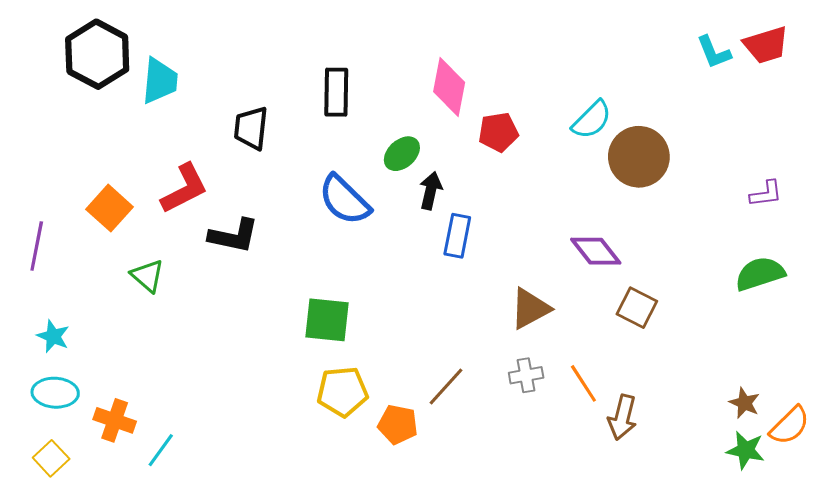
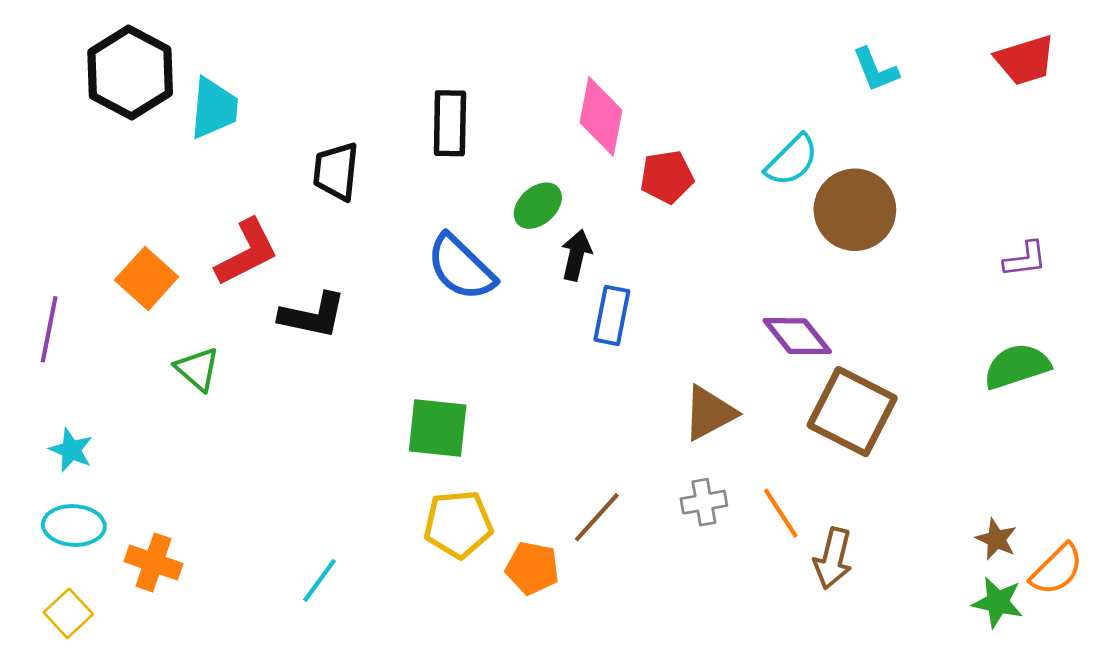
cyan L-shape: (714, 52) -> (875, 70), moved
brown square: (637, 308) -> (852, 412), size x1.6
cyan line: (161, 450) -> (320, 580), moved

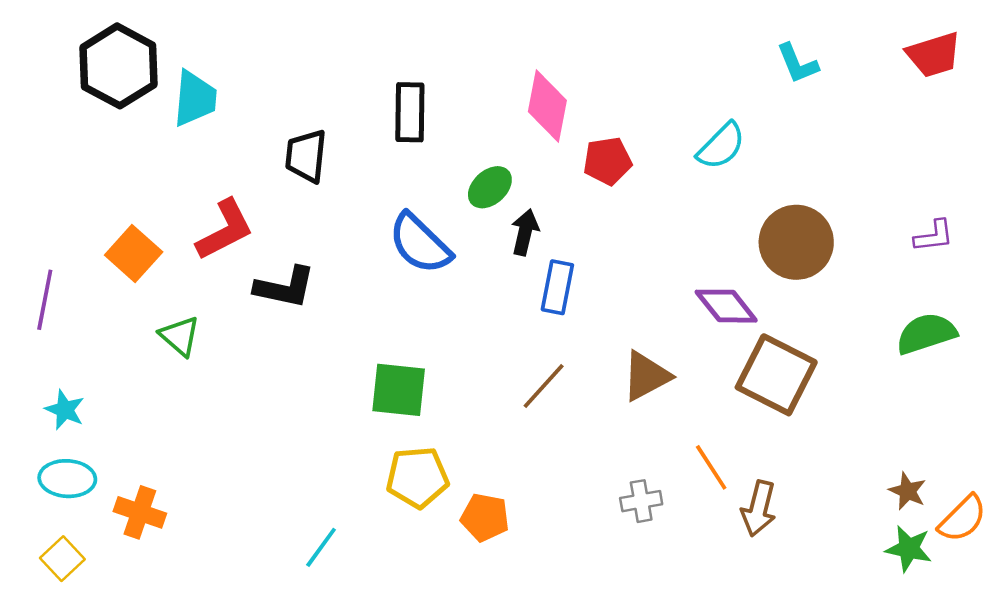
brown circle: (855, 210) -> (796, 242), moved
gray cross: (704, 502) -> (641, 501), moved
brown line: (597, 517) -> (544, 386), moved
cyan line: (320, 580) -> (321, 547), moved

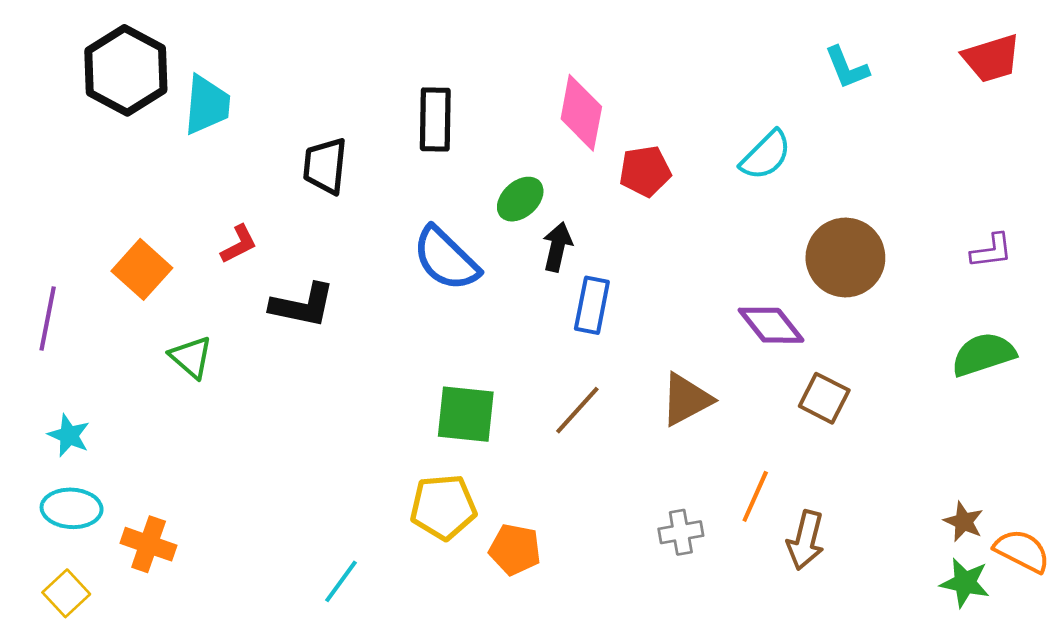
red L-shape: (225, 230) -> (239, 244), size x0.6
brown square: (776, 375) -> (824, 398), size x0.6
green square: (399, 390) -> (466, 414), moved
orange line: (711, 467) -> (755, 496), turned 57
orange semicircle: (963, 519) -> (1022, 551), turned -108

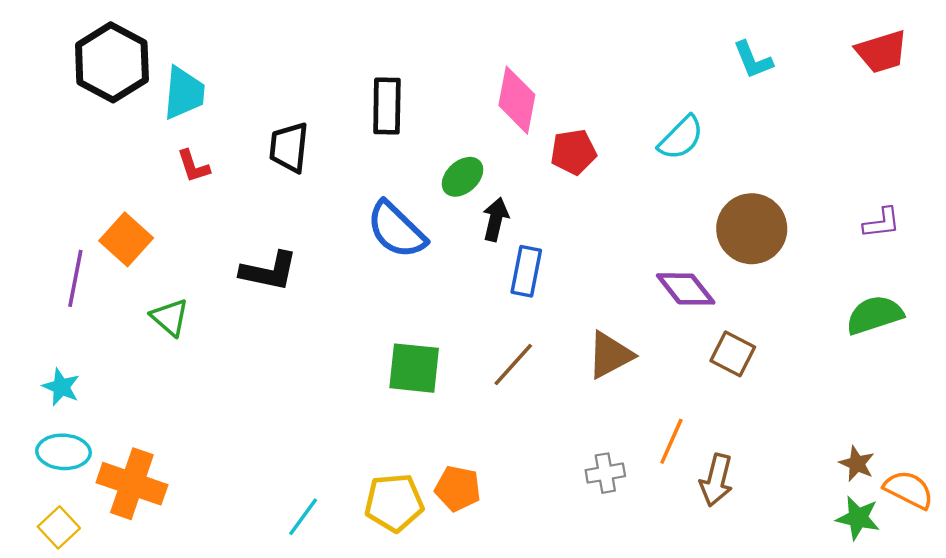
red L-shape: (239, 244) -> (193, 166), moved, turned 99
purple line: (48, 319) -> (75, 278), moved
yellow pentagon: (443, 507) -> (394, 503), moved
orange cross: (149, 544) -> (132, 484), size x1.4

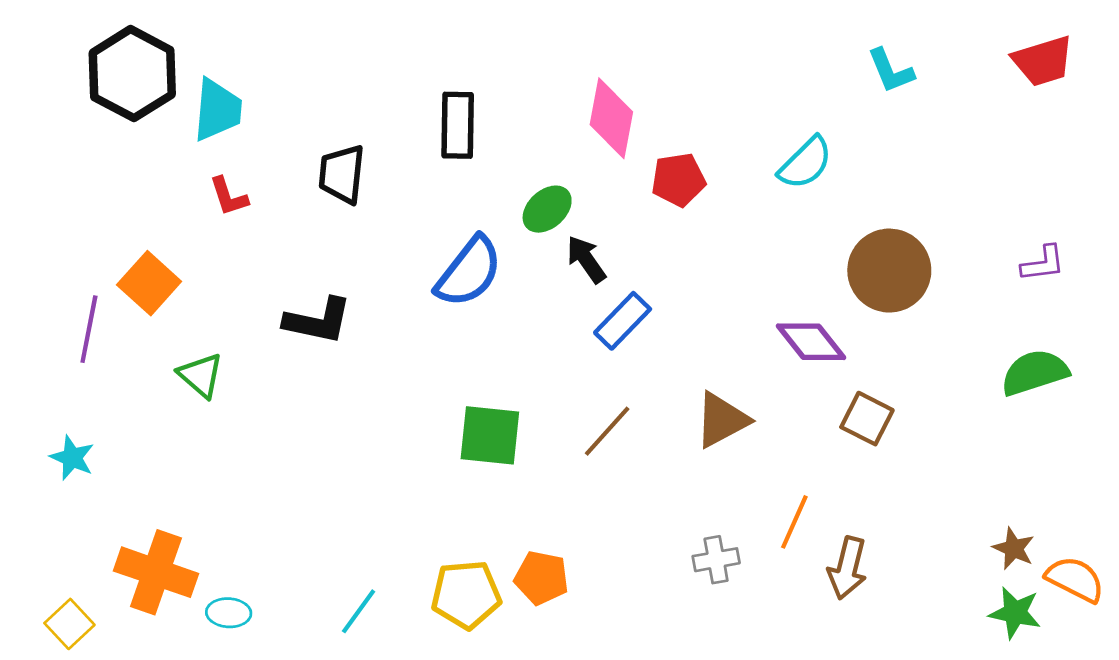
black arrow: (496, 219) -> (586, 259), turned -48
blue semicircle: (396, 230) -> (469, 272), turned -96
blue rectangle: (526, 271) -> (623, 321), turned 33
cyan ellipse: (64, 452) -> (229, 613), moved, size x0.7

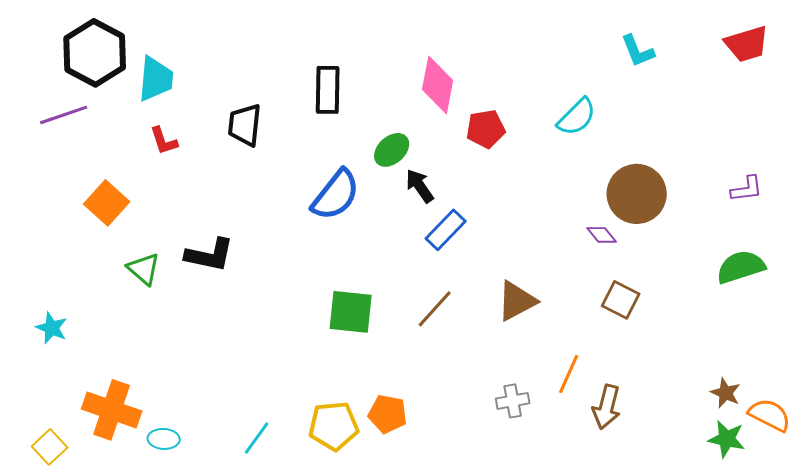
black L-shape: (318, 321) -> (210, 255), moved
purple line: (89, 329) -> (64, 115), moved, turned 60
purple diamond: (811, 342) -> (602, 235), moved, size x0.6

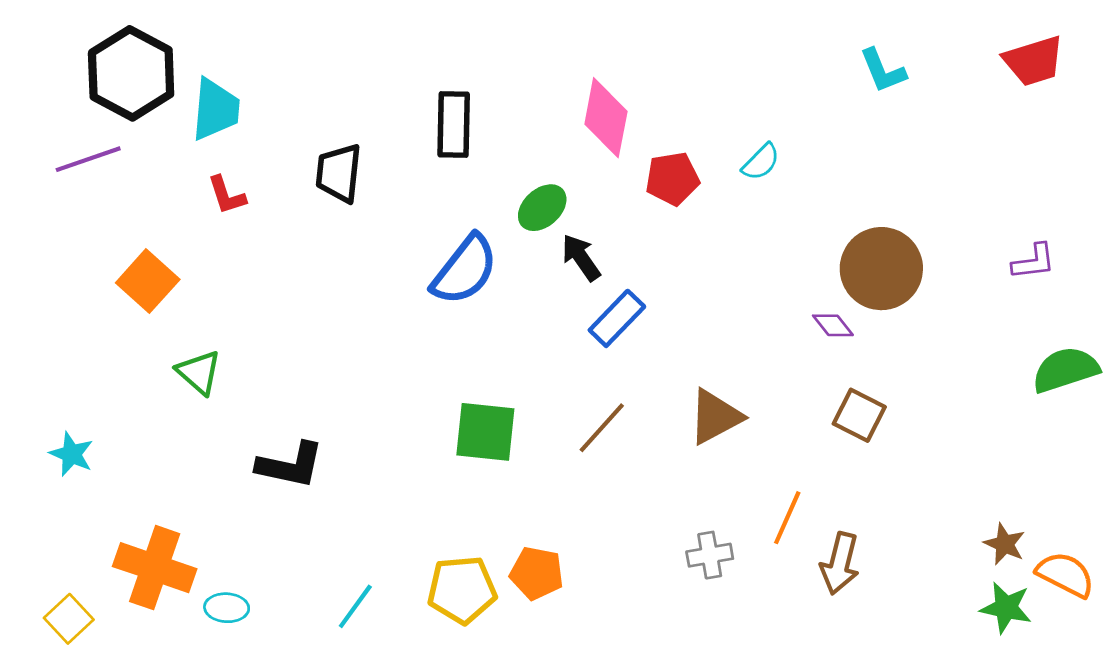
cyan semicircle: (577, 117) -> (761, 162), moved, size x0.7
black L-shape: (210, 255) -> (290, 465), moved
green semicircle: (741, 267) -> (1065, 370), moved

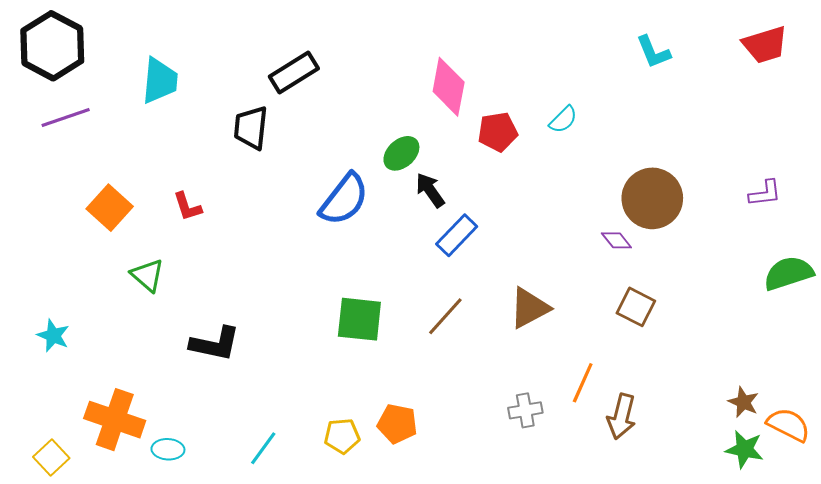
black hexagon: (131, 73) -> (52, 46), moved
black rectangle: (454, 125) -> (294, 72), moved, turned 57
red L-shape: (227, 195) -> (187, 207), moved
yellow pentagon: (462, 590) -> (342, 436), size x0.7

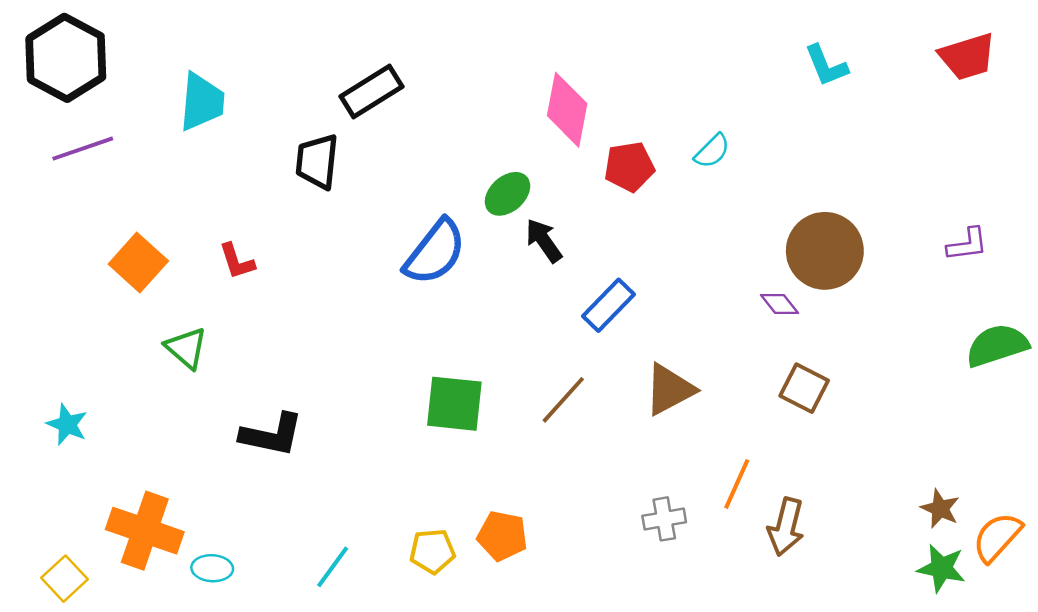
blue rectangle: (457, 235) -> (609, 305), moved
orange semicircle: (788, 425) -> (997, 537), turned -75

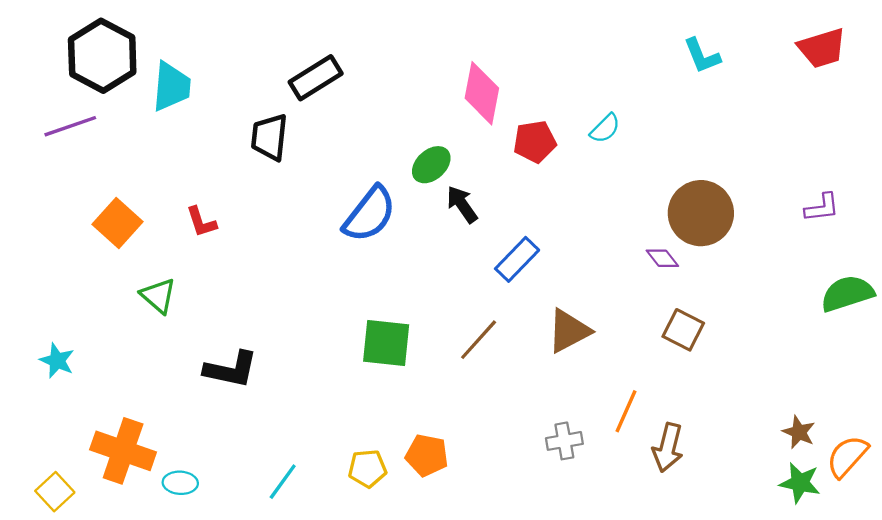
black hexagon: (66, 58) -> (102, 56), moved

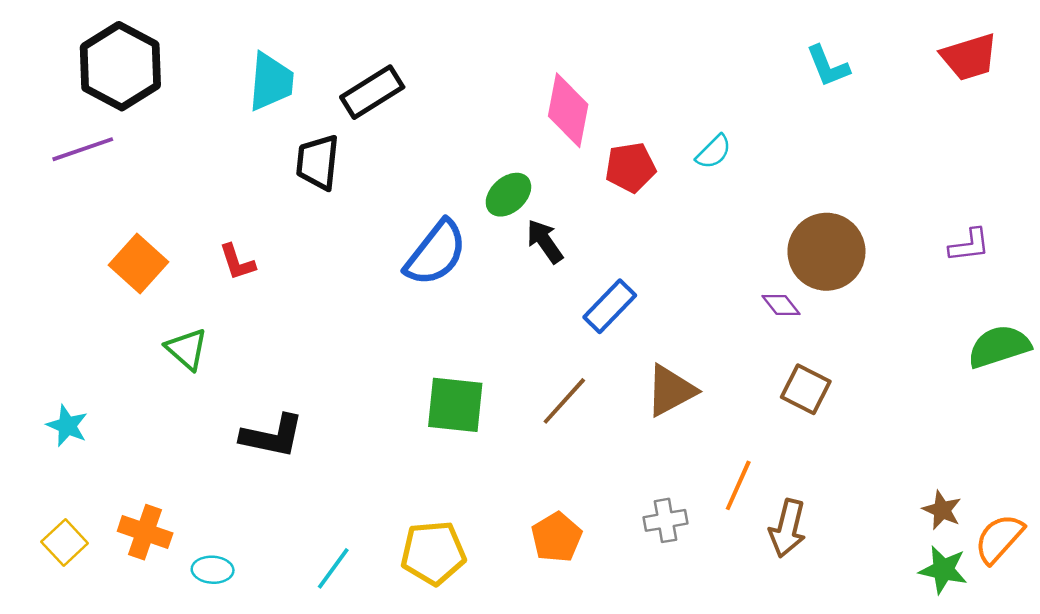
cyan trapezoid: (171, 87) -> (271, 82), moved
orange cross: (123, 451) -> (145, 532), size x0.7
orange pentagon: (427, 455) -> (556, 537), moved, turned 30
yellow pentagon: (367, 468) -> (433, 553), size x1.4
yellow square: (55, 492) -> (65, 542), moved

